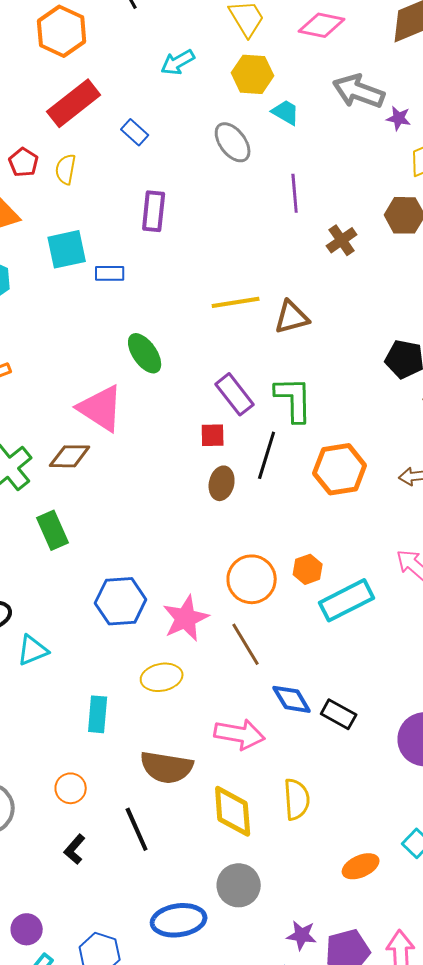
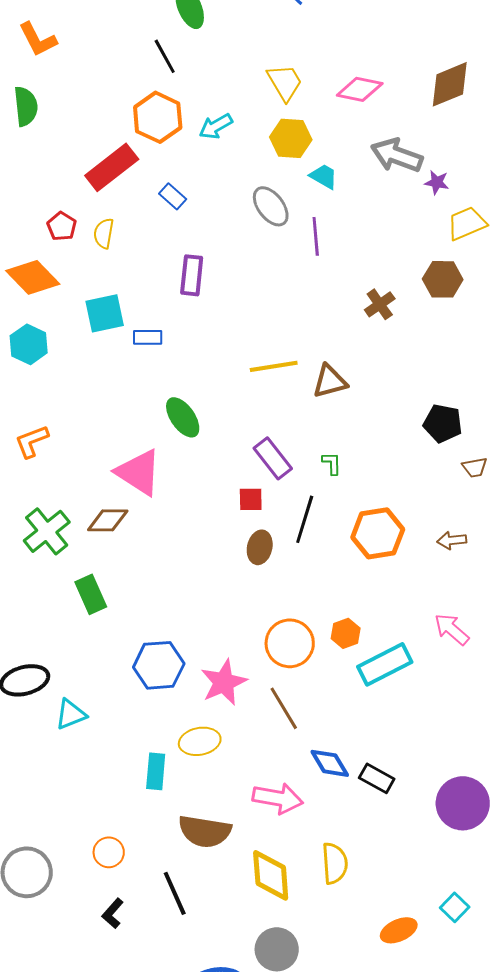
orange hexagon: (62, 31) -> (158, 117), moved
purple line: (295, 193) -> (316, 236), moved
green L-shape: (294, 399) -> (332, 463), size x0.5
cyan rectangle: (98, 714) -> (156, 771), moved

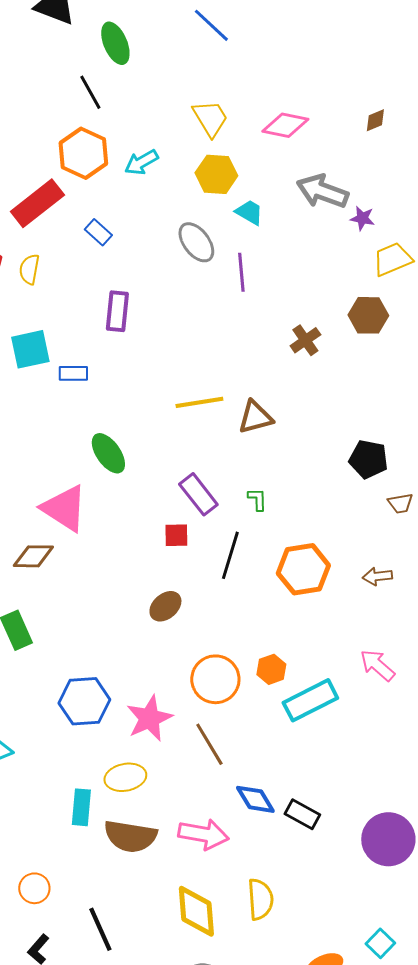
brown diamond: (450, 84) -> (375, 120), size x0.5
brown ellipse: (260, 547) -> (165, 606), moved, turned 36
brown semicircle: (205, 831) -> (130, 836), moved

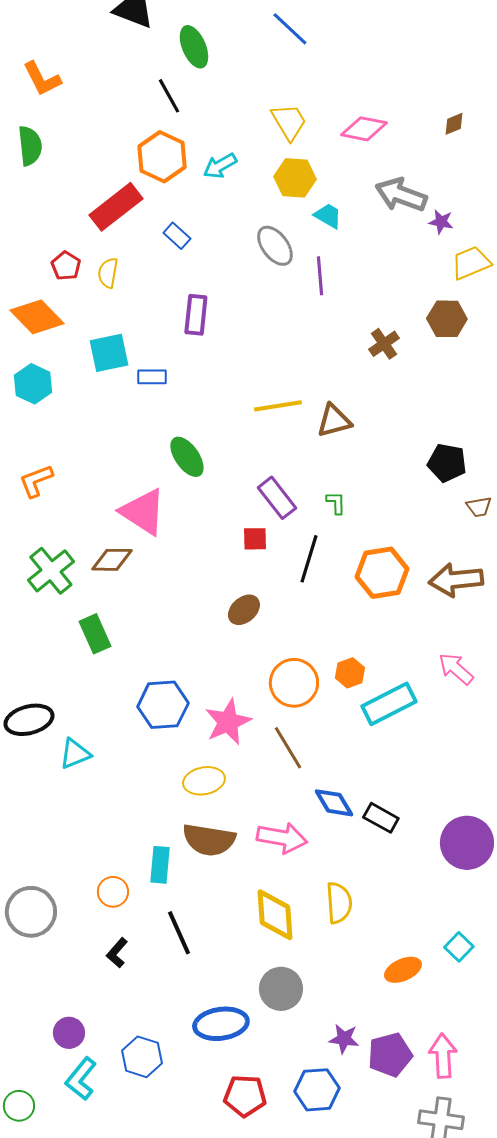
brown arrow: (377, 576) -> (456, 580), size x1.8
cyan rectangle: (81, 807) -> (160, 865), moved

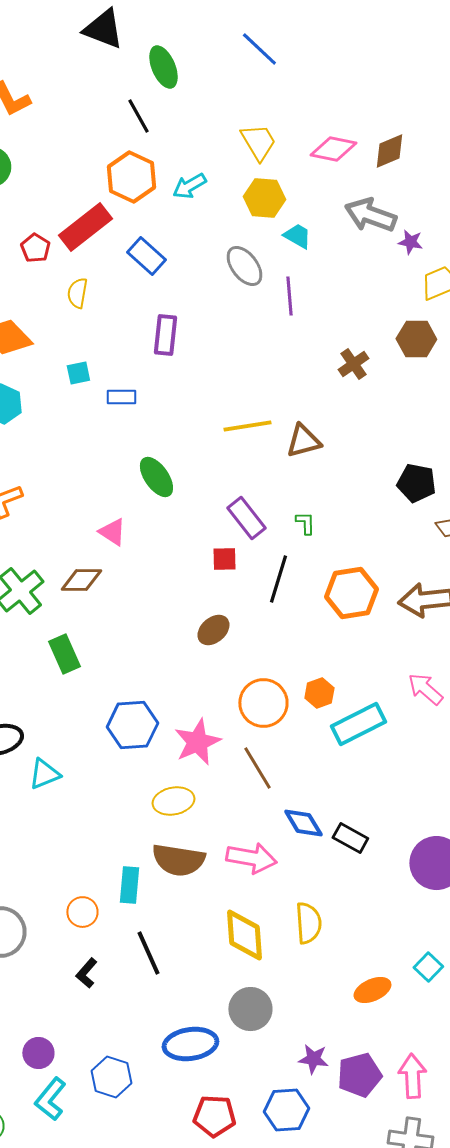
brown diamond: (454, 124) -> (389, 151), moved, size x1.5
blue rectangle: (177, 236) -> (146, 256), size x1.4
red pentagon: (66, 266) -> (35, 248), moved
cyan square: (109, 353) -> (78, 373), size x0.6
pink triangle: (143, 512) -> (112, 532), size x0.6

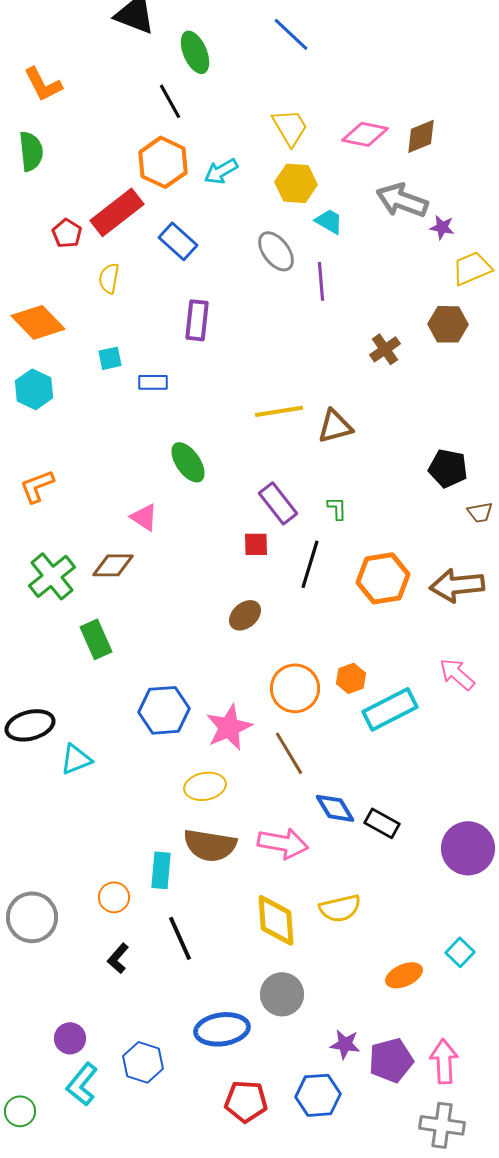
yellow semicircle: (308, 923) -> (340, 908), turned 81

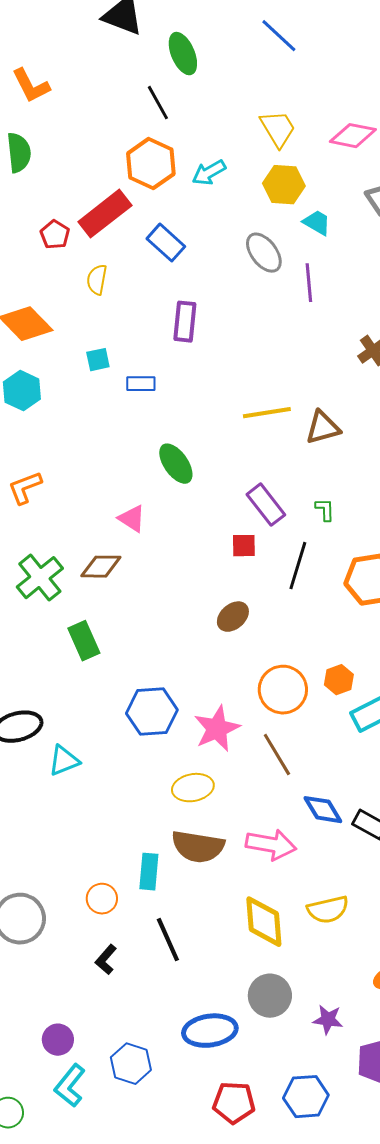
purple star: (345, 1044) -> (328, 1020), moved

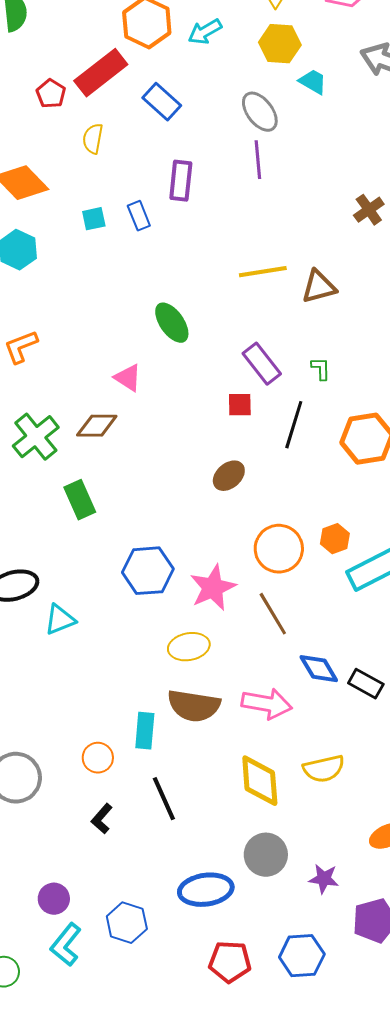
purple line: (309, 283) -> (258, 160), moved
blue rectangle: (141, 384) -> (139, 216), moved, turned 68

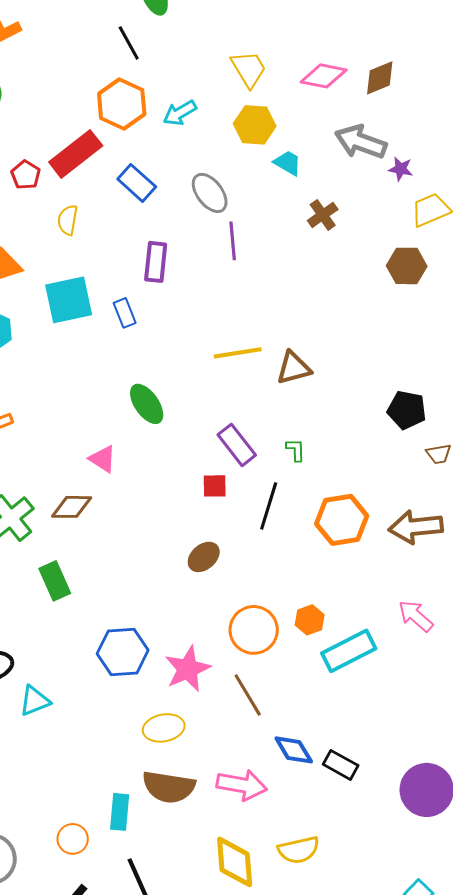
gray ellipse: (260, 112) -> (210, 193), moved
brown cross: (369, 210) -> (323, 215), moved
blue rectangle: (139, 216) -> (125, 313), moved
cyan square: (94, 219) -> (69, 300), size x2.0

